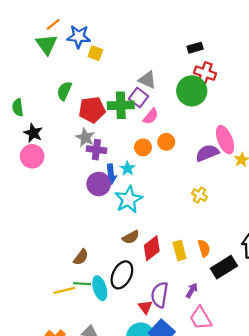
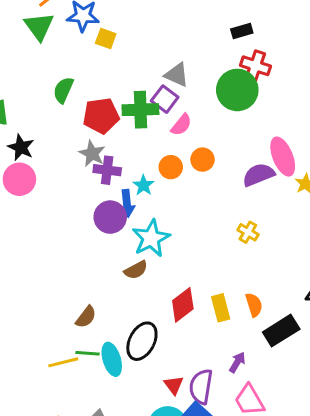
cyan star: (127, 168) -> (143, 185), moved
brown semicircle: (131, 237) -> (136, 270), moved
purple semicircle: (160, 295) -> (201, 387), moved

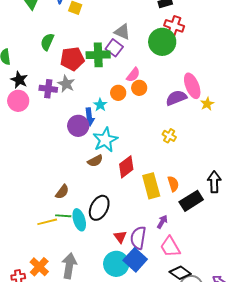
pink semicircle: (181, 125) -> (133, 75), moved
purple cross: (107, 170) -> (48, 89), moved
red diamond: (183, 305) -> (126, 167), moved
yellow rectangle: (221, 308) -> (151, 186), size x1.4

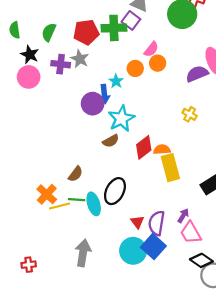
green semicircle: (47, 42) -> (49, 32), moved
orange semicircle: (173, 184) -> (162, 149), moved, turned -77
purple arrow: (162, 222) -> (183, 216), moved
orange cross: (39, 267) -> (47, 194), moved

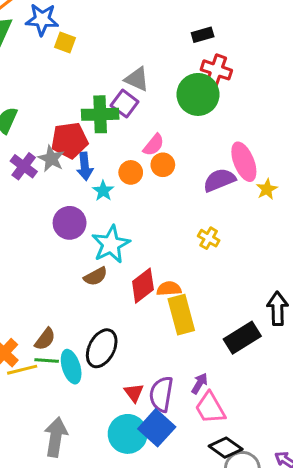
red pentagon: (86, 32) -> (70, 140), moved
purple cross: (61, 64) -> (24, 166), turned 30
blue arrow: (104, 94) -> (85, 166), moved
brown semicircle: (76, 174) -> (45, 339), moved

